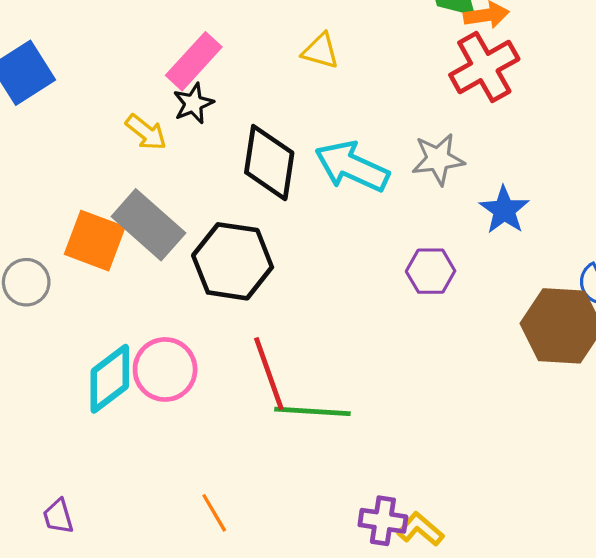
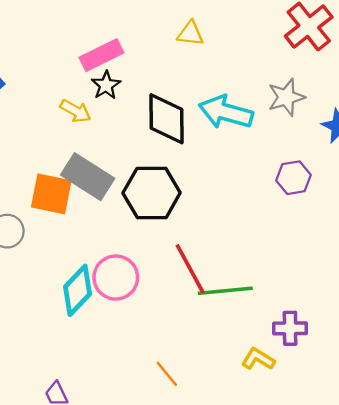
pink rectangle: (194, 61) -> (101, 55), turned 30
purple cross: (383, 521) -> (290, 328), moved
yellow L-shape: (420, 529) -> (258, 359), moved

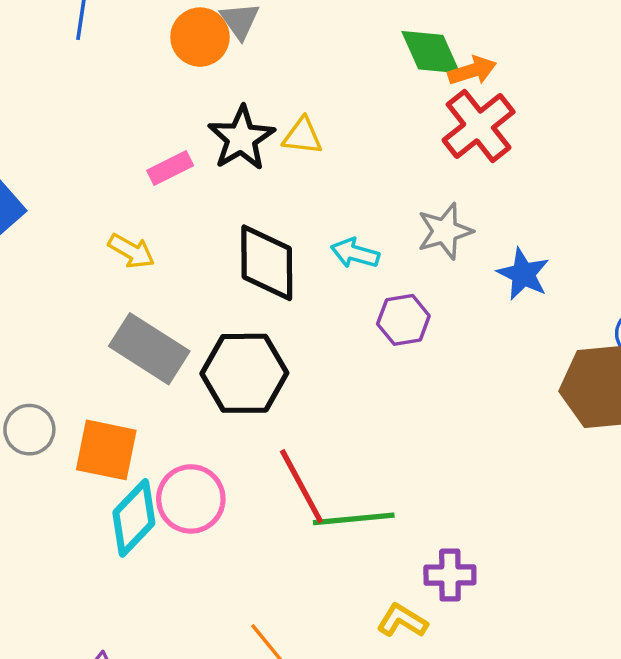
pink rectangle: (101, 55) -> (170, 168), size x0.7
black star: (106, 85) -> (241, 138), moved, size x1.5
cyan arrow: (226, 112) -> (355, 253), size x0.6
purple hexagon: (294, 178) -> (403, 320), moved
orange square: (51, 194) -> (106, 450), moved

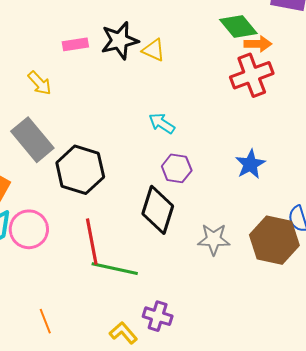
green diamond: (431, 52) -> (238, 26), turned -33
gray star: (445, 231) -> (214, 239), moved
black diamond: (267, 263) -> (158, 210), moved

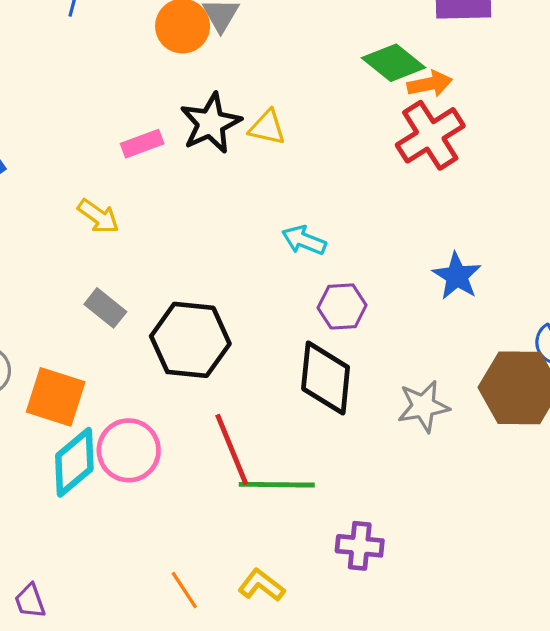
gray rectangle: (32, 140) -> (105, 308), size x0.6
yellow L-shape: (123, 333) -> (261, 585), moved

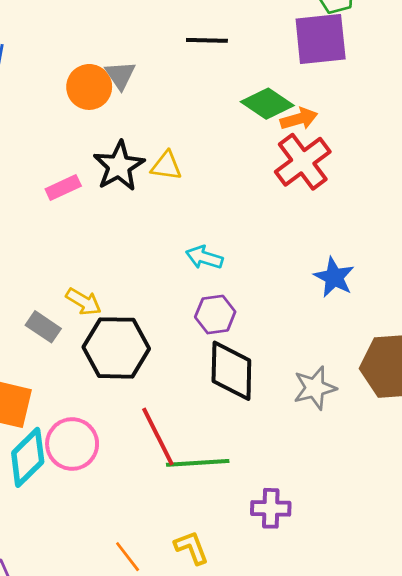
yellow arrow: (98, 216) -> (84, 302), moved
purple hexagon: (342, 306) -> (215, 314), moved
yellow L-shape: (261, 585) -> (192, 548), turned 36

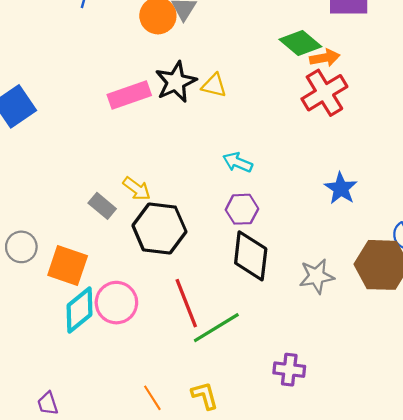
pink rectangle: (63, 188) -> (129, 95), size x1.5
green line: (198, 463) -> (216, 328), turned -33
purple cross: (271, 508) -> (289, 370), moved

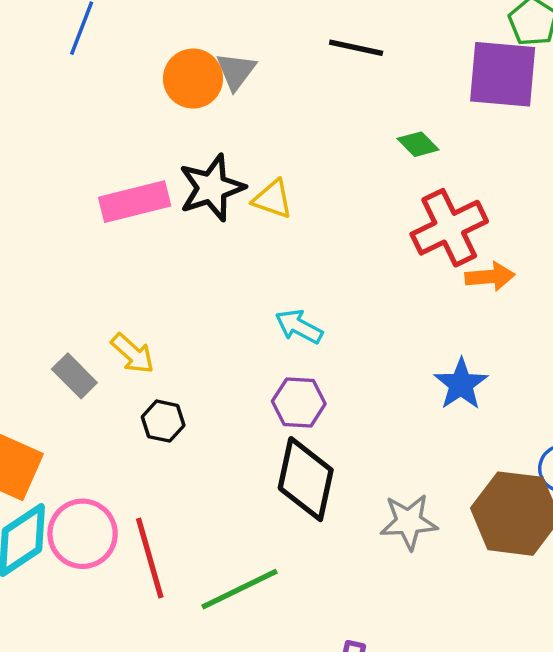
green diamond: (300, 43) -> (418, 144), size x0.6
orange arrow: (325, 58) -> (490, 277), moved
black hexagon: (159, 229) -> (163, 421), size x0.5
red line: (186, 303) -> (150, 558), moved

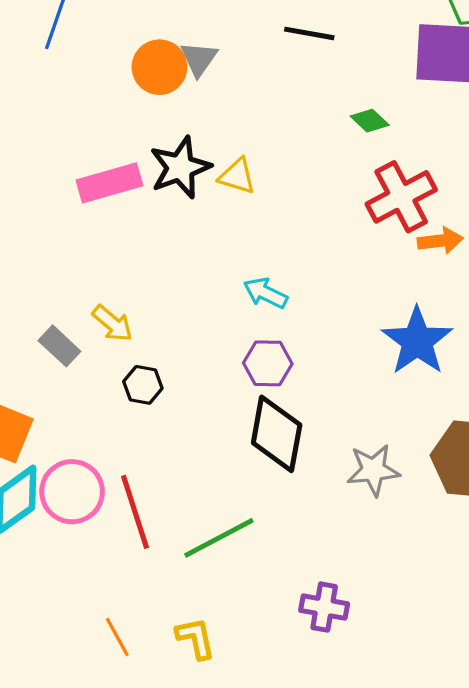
blue star: (461, 384) -> (417, 341), size x1.4

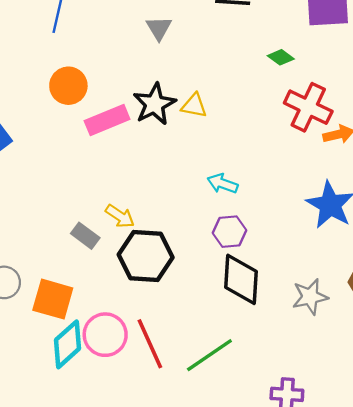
orange circle: (159, 67) -> (68, 86), moved
red cross: (401, 197) -> (308, 107), turned -30
black hexagon: (143, 385) -> (146, 256), size x2.0

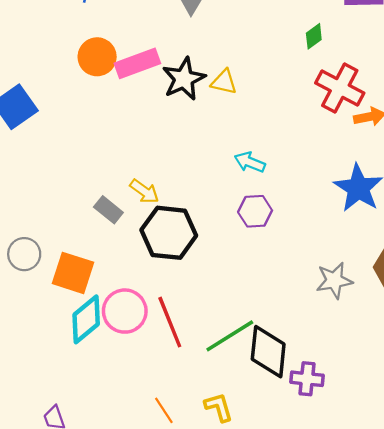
green diamond: (281, 57) -> (314, 36), turned -75
pink rectangle: (107, 120) -> (137, 63), moved
black diamond: (241, 279) -> (268, 352), moved

